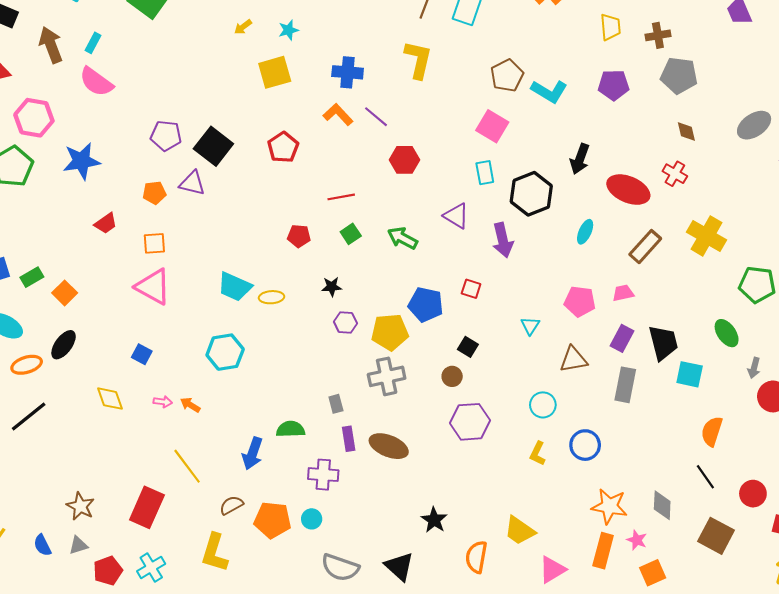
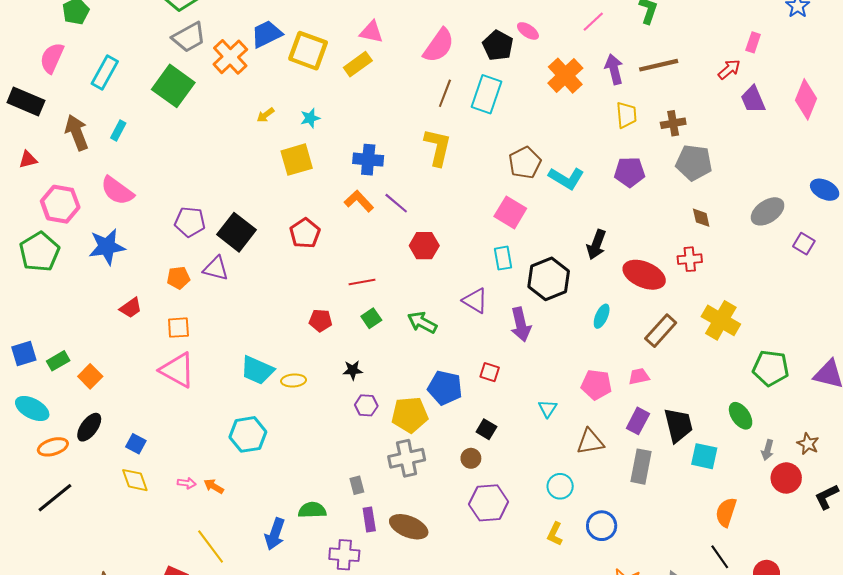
pink semicircle: (96, 82) -> (117, 191), moved
red cross: (675, 174) -> (690, 259), turned -35
blue square: (142, 354) -> (136, 444), moved

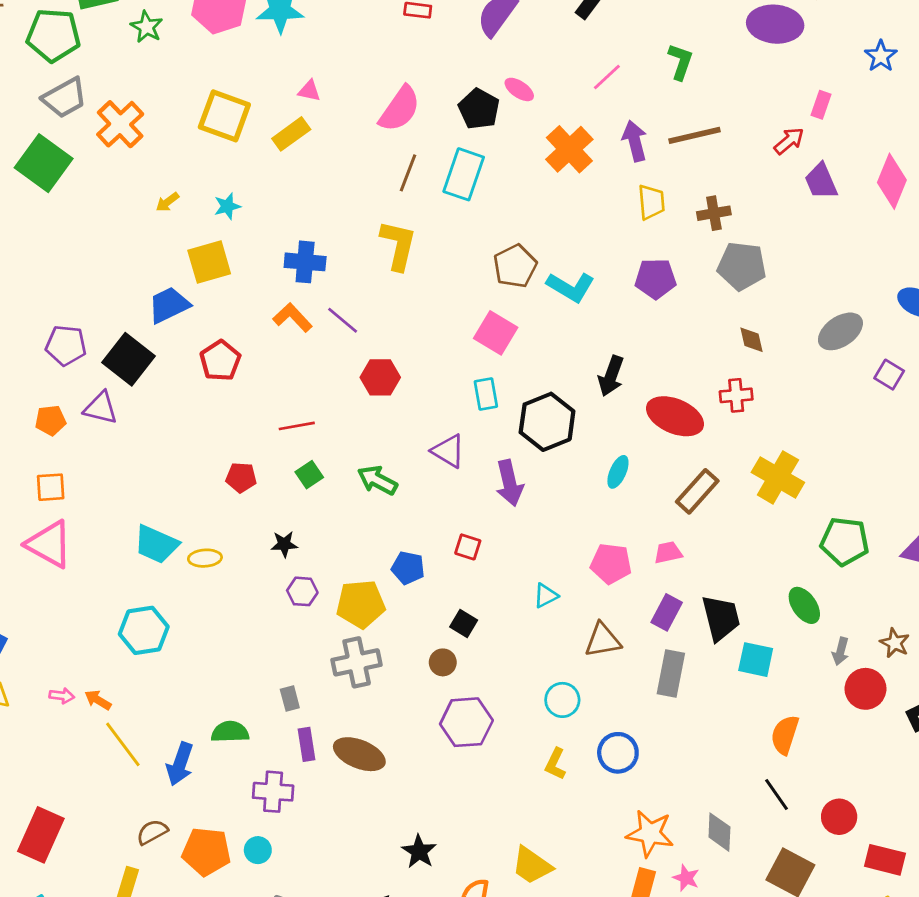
pink triangle: (371, 32) -> (309, 91), size x0.7
blue trapezoid: (267, 34) -> (169, 305), moved
blue pentagon: (445, 388) -> (408, 568), size x0.7
cyan triangle: (548, 408) -> (546, 596), turned 30
yellow line: (211, 546) -> (123, 744), moved

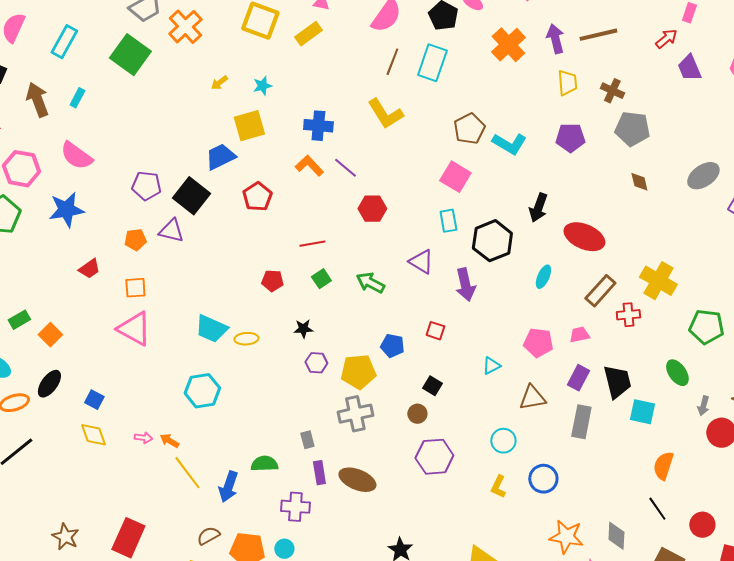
brown cross: (714, 213) -> (612, 91), turned 35
yellow L-shape: (398, 245) -> (385, 114), turned 135
red cross: (736, 395) -> (628, 315), moved

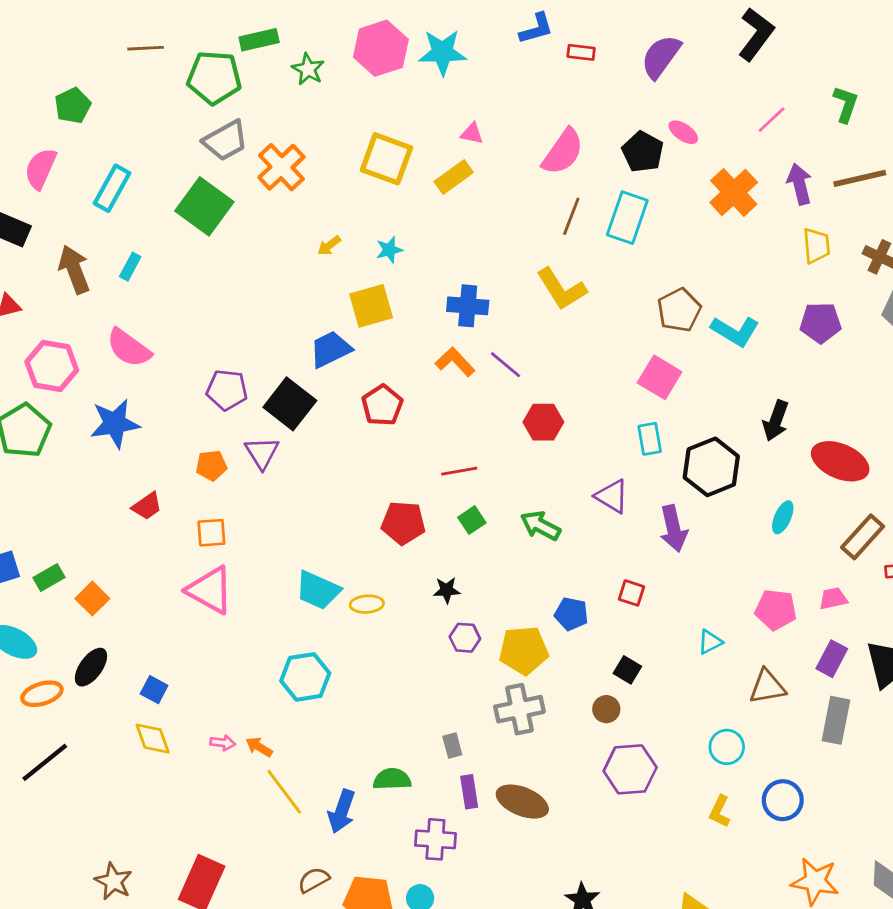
purple triangle: (171, 231) -> (262, 453), turned 44
red pentagon: (272, 281) -> (403, 523), size x1.4

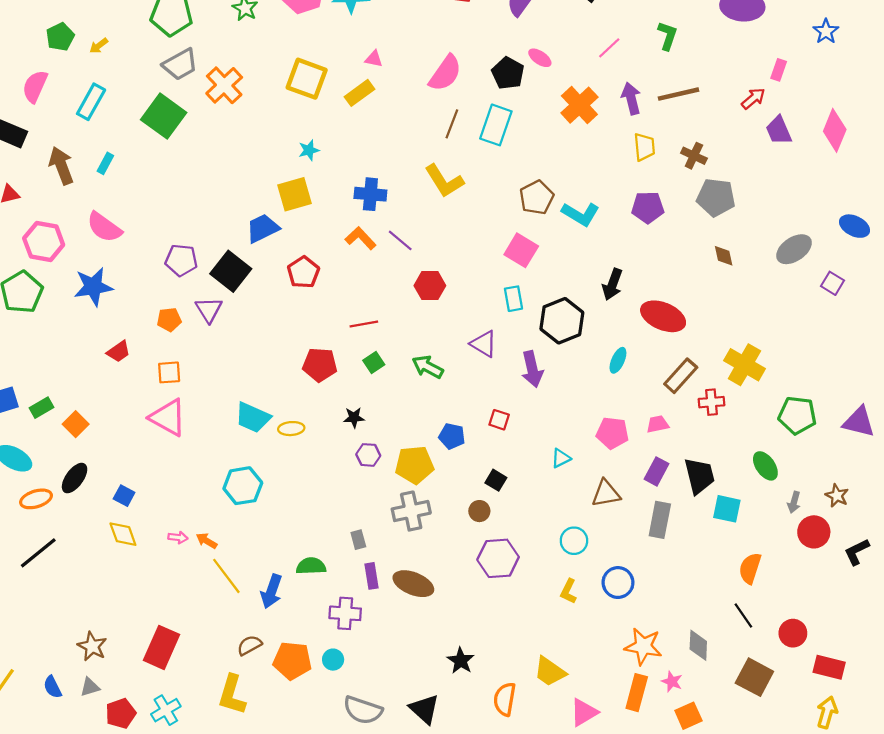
yellow arrow: (329, 246) -> (99, 46), moved

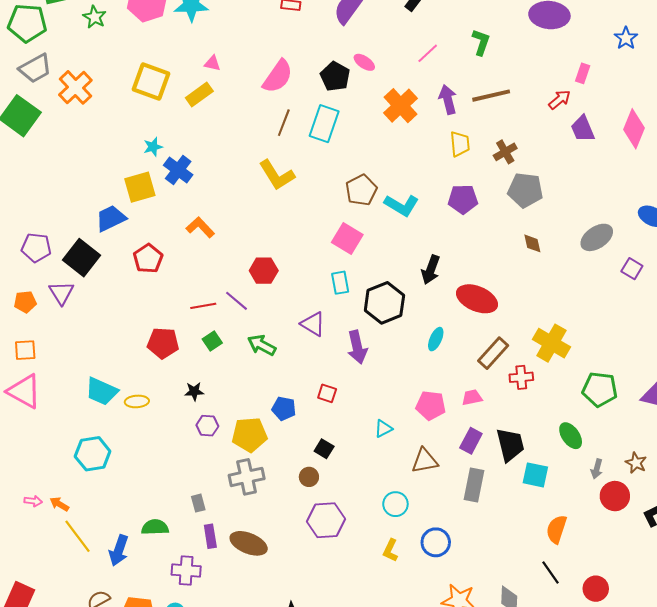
brown cross: (694, 156) -> (505, 152), turned 35
blue cross: (370, 194) -> (178, 170), moved, turned 32
purple line: (400, 240) -> (236, 301), moved

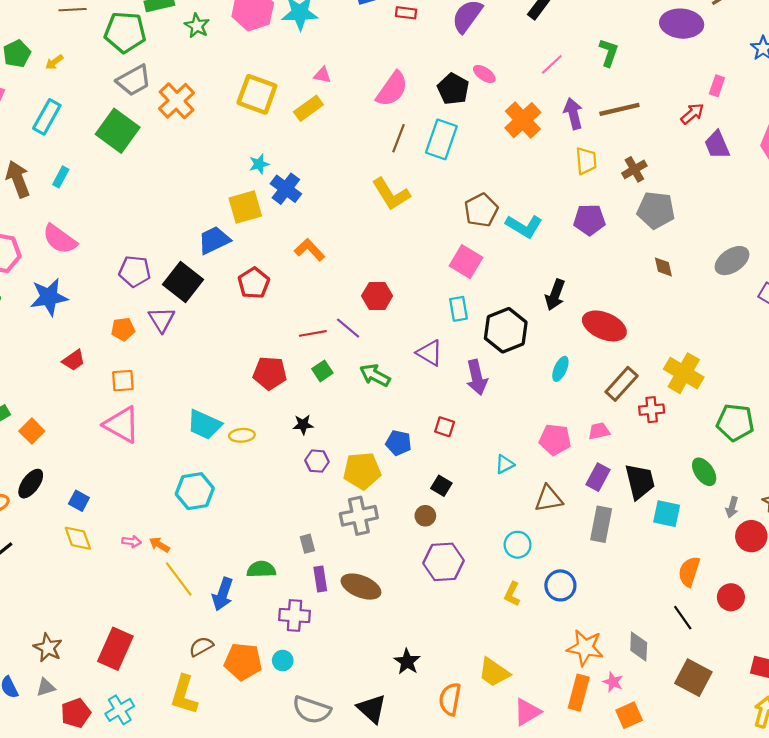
red circle: (596, 589) -> (731, 597), moved

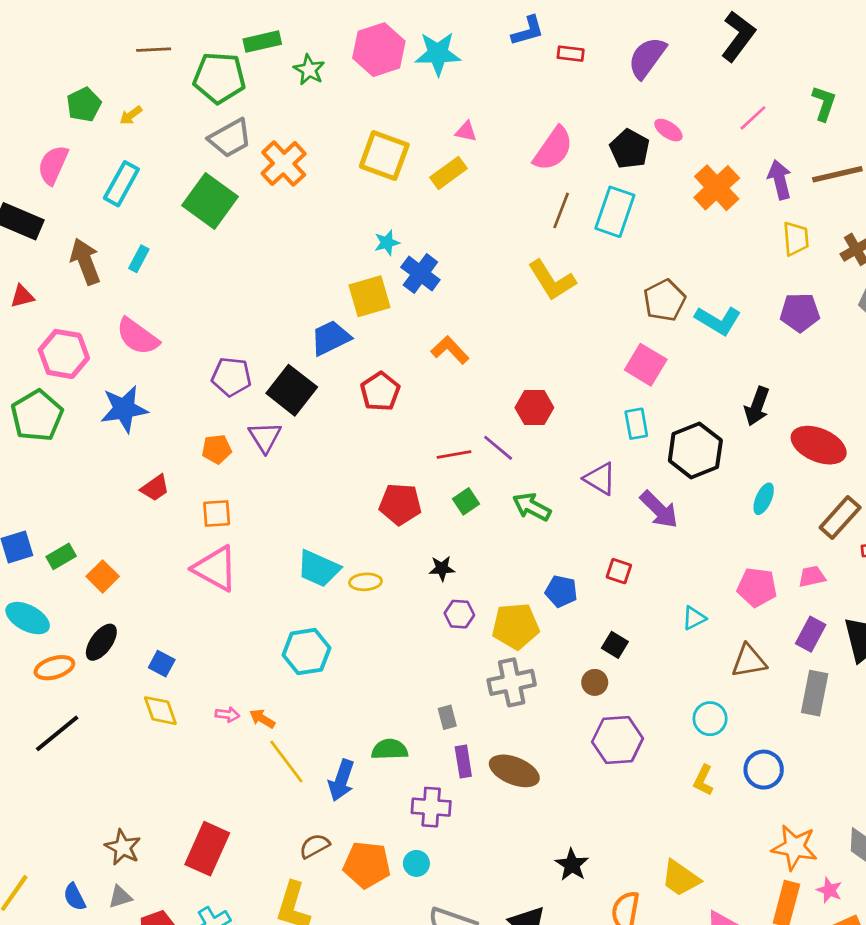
purple arrow: (477, 377) -> (659, 509), turned -32

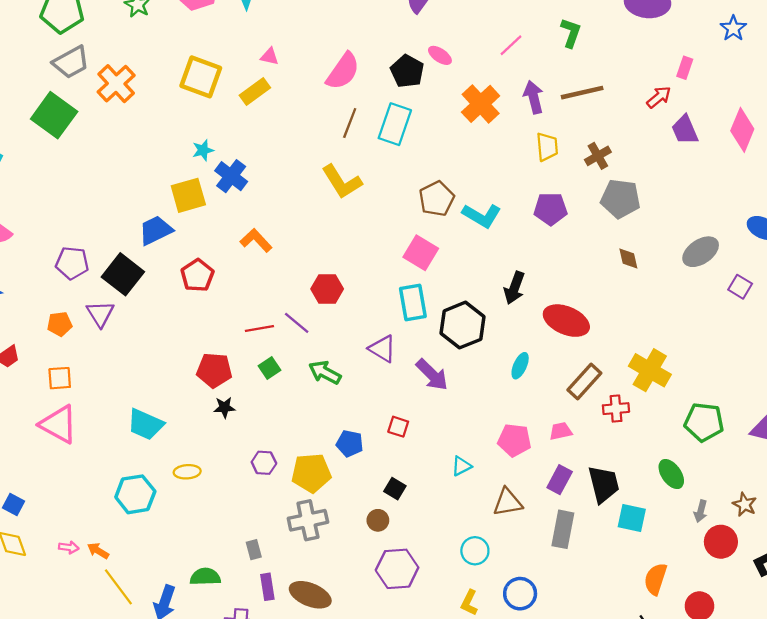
cyan rectangle: (636, 424) -> (413, 303), size x1.4
black star: (442, 568) -> (224, 407), moved
yellow ellipse: (365, 582) -> (187, 472), moved

